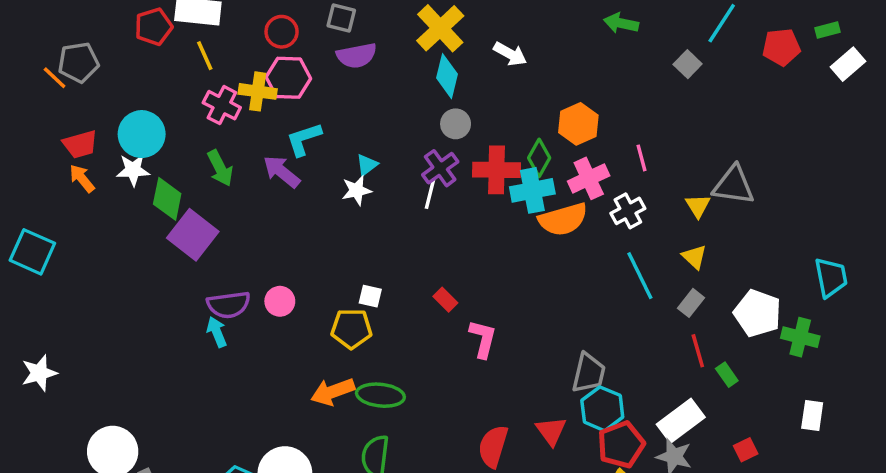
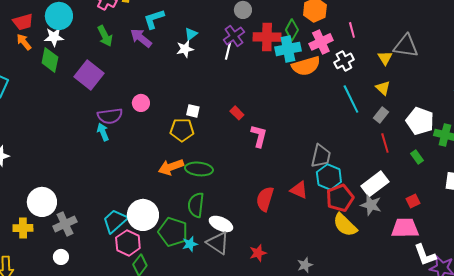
green diamond: (167, 199) -> (50, 60), moved
pink circle: (280, 301) -> (141, 103), moved
green rectangle: (727, 375) -> (417, 157), moved
red triangle: (551, 431) -> (299, 190), turned -30

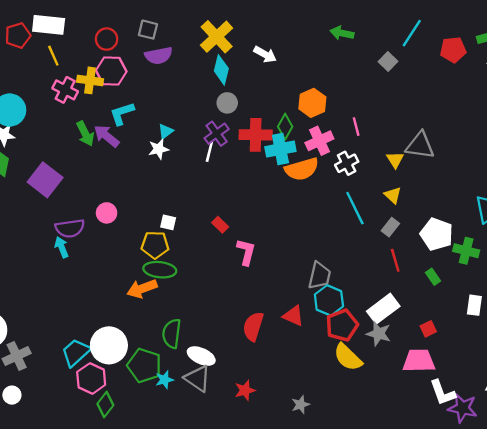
green arrow: (105, 36) -> (85, 134), moved
green ellipse: (199, 169) -> (160, 270), moved

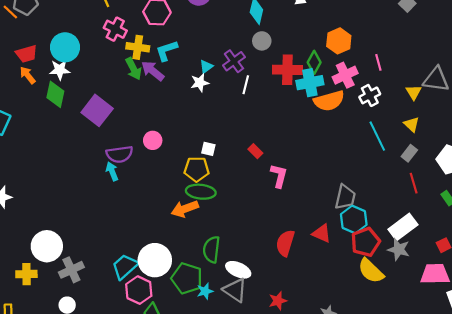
yellow cross: (90, 80) -> (138, 47), moved
purple cross: (217, 134) -> (234, 61), moved

